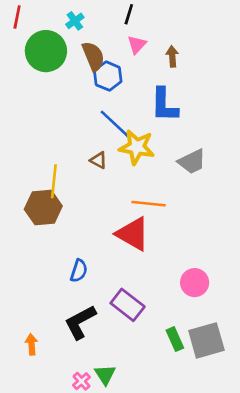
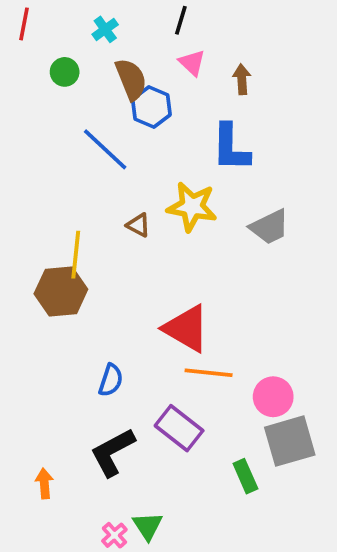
pink triangle: (137, 45) -> (192, 63), turned -30
green circle: (46, 51) -> (65, 72), size x0.5
blue line: (116, 125) -> (105, 149), moved
orange line: (149, 204) -> (209, 373), moved
gray square: (206, 340) -> (290, 441), moved

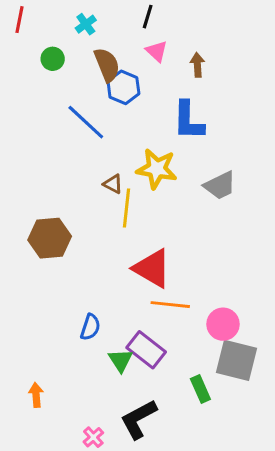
yellow line: (76, 255) -> (127, 208), moved
blue semicircle: (111, 380) -> (90, 327), moved
gray square: (290, 441) -> (237, 360), turned 30
black L-shape: (113, 452) -> (139, 419), moved
green triangle: (148, 526) -> (120, 360), moved

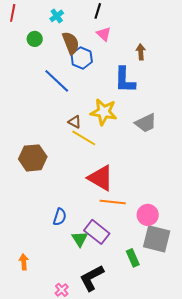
brown arrow: (197, 65) -> (141, 52), moved
yellow line: (127, 208) -> (84, 138), turned -65

